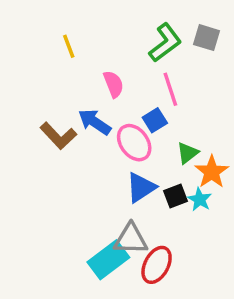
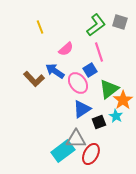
pink semicircle: (114, 84) -> (66, 49), turned 70
green triangle: (188, 153) -> (109, 89), size x1.5
black square: (176, 196) -> (99, 122), moved

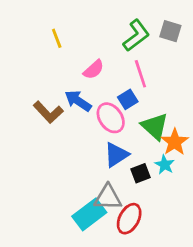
green triangle: (109, 89) -> (155, 126), turned -40

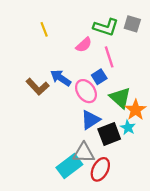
green L-shape: (136, 35) -> (106, 27), turned 55
pink semicircle: (94, 70) -> (84, 45), moved
black square: (140, 173) -> (109, 134), size x1.5

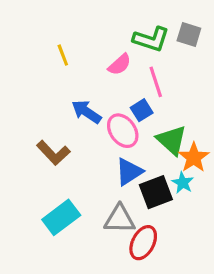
yellow line: (44, 29) -> (63, 55), moved
brown L-shape: (37, 87) -> (53, 153), moved
cyan rectangle: (69, 166) -> (61, 217), moved

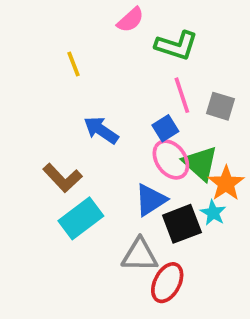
gray square: (189, 35) -> (221, 106), moved
pink semicircle: (120, 64) -> (130, 20), moved
pink ellipse: (123, 131) -> (171, 160), moved
cyan rectangle: (61, 217) -> (81, 218), moved

